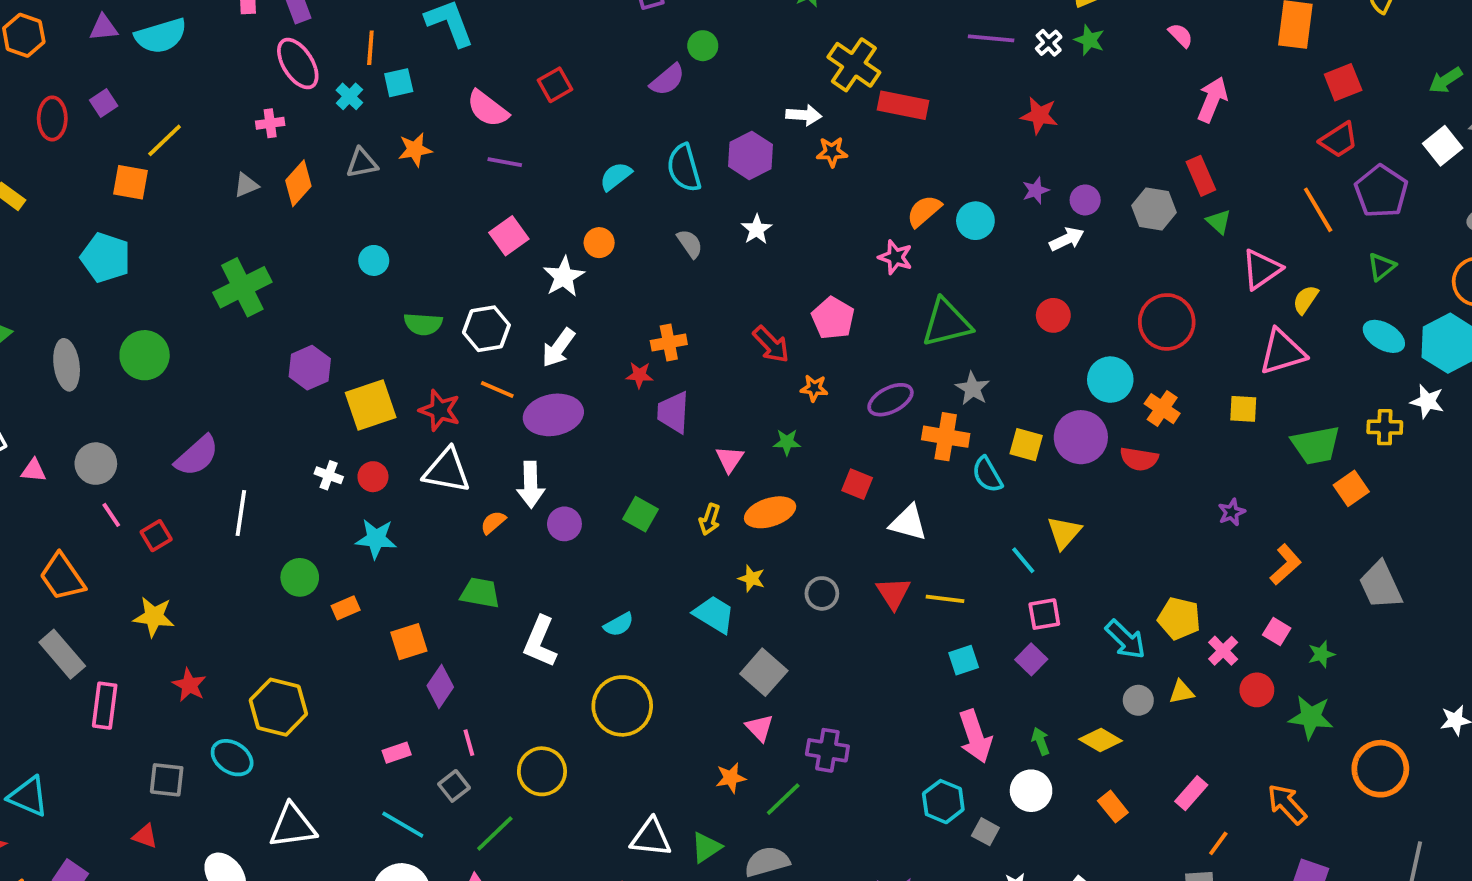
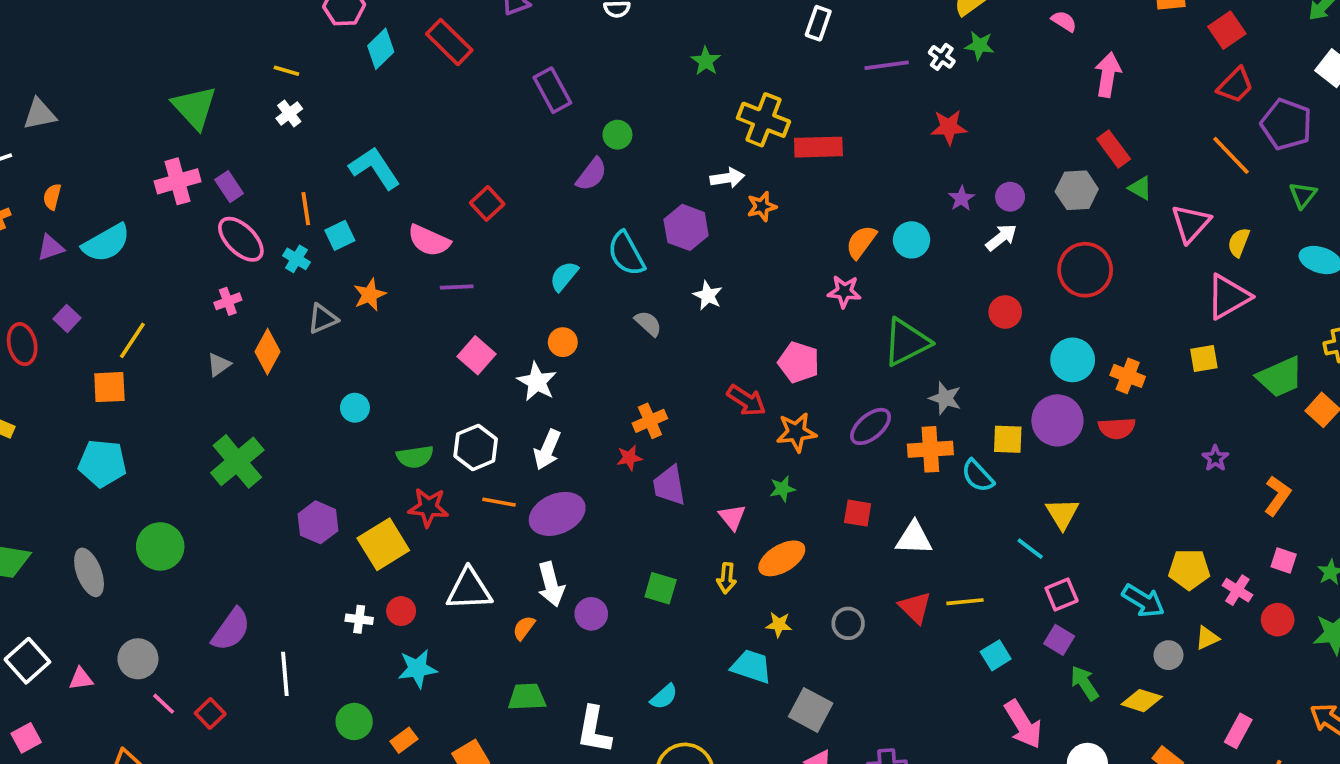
red circle: (1167, 322) -> (1085, 270), moved
orange star: (814, 388) -> (796, 432), size x1.5
red star: (440, 410) -> (428, 507), moved
green arrow: (1041, 741) -> (1084, 683), moved, size x1.4

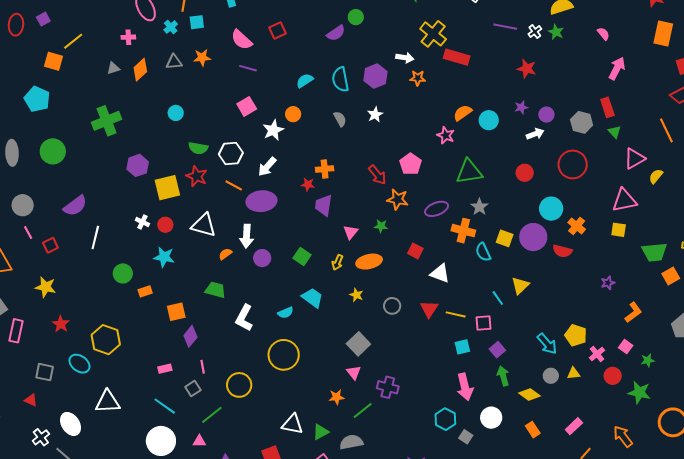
pink triangle: (1228, 297) -> (624, 200), moved
pink square: (1062, 594) -> (484, 323), moved
cyan trapezoid: (751, 666) -> (312, 298), moved

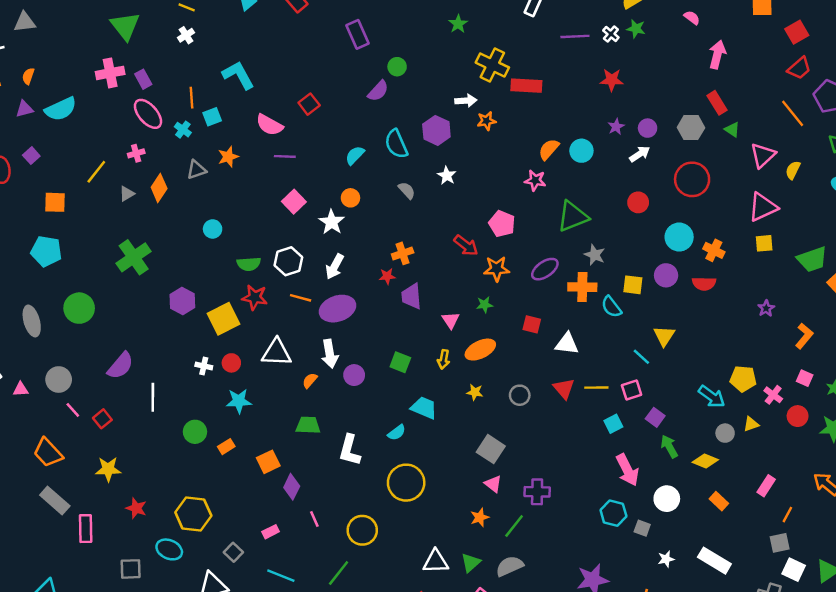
yellow line: (73, 41) -> (96, 172), moved
purple circle: (533, 237) -> (666, 275), size x0.7
gray square: (193, 388) -> (233, 552), moved

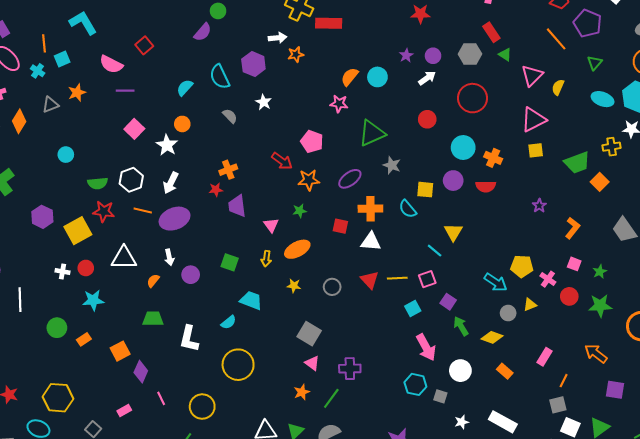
red star: (612, 80) -> (420, 14), moved
orange cross: (582, 287) -> (370, 209), moved
white arrow: (330, 354) -> (169, 257), size x0.7

